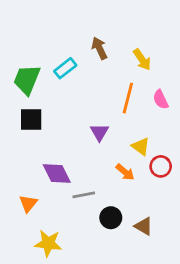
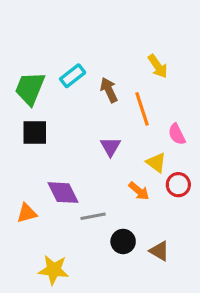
brown arrow: (99, 48) -> (109, 90), moved
orange line: (128, 98) -> (142, 109), turned -32
pink semicircle: (161, 100) -> (177, 134), moved
orange triangle: (28, 203) -> (27, 213), moved, turned 36

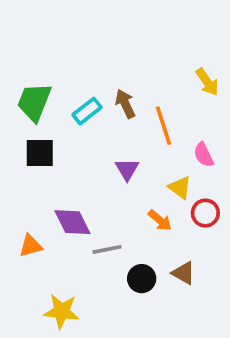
yellow arrow: (158, 66) -> (207, 82), moved
cyan rectangle: (73, 76) -> (87, 111), moved
brown triangle: (159, 251) -> (183, 273), moved

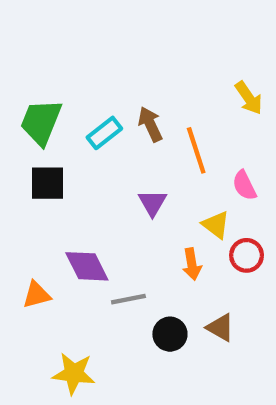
orange arrow: (160, 220) -> (192, 264), turned 40

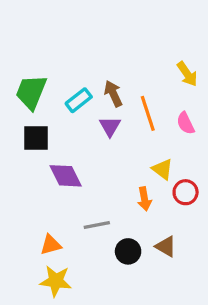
pink semicircle: (244, 185) -> (186, 123), moved
purple triangle: (152, 203) -> (110, 127), moved
purple diamond: (87, 266) -> (66, 176), moved
orange triangle: (37, 295) -> (51, 245), moved

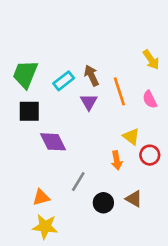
gray line: (97, 225) -> (78, 182), turned -48

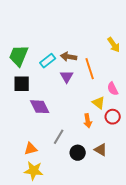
brown arrow: (91, 76) -> (69, 57), turned -56
pink semicircle: (150, 99) -> (113, 89), moved

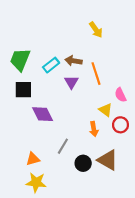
yellow arrow: (114, 45) -> (96, 30), moved
brown triangle: (101, 150) -> (108, 160), size x1.5

